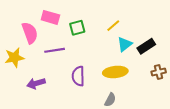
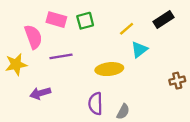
green square: (77, 28) -> (85, 21), moved
black rectangle: (146, 46) -> (163, 20), moved
yellow ellipse: (115, 72) -> (109, 69), moved
purple semicircle: (78, 76) -> (96, 104), moved

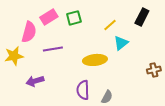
pink rectangle: (56, 20) -> (49, 17), turned -48
black rectangle: (163, 20) -> (142, 17), turned -30
pink semicircle: (33, 37) -> (29, 32), turned 35

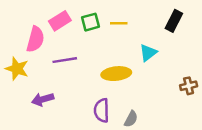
yellow line: (110, 25) -> (119, 23), moved, turned 40
yellow star: (14, 56) -> (17, 69), turned 30

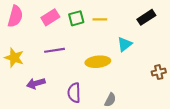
black rectangle: (174, 21) -> (146, 17), turned 30
pink semicircle: (35, 39) -> (15, 16), moved
purple semicircle: (102, 110) -> (74, 93), moved

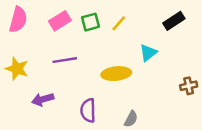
yellow line: (100, 19) -> (119, 23), turned -48

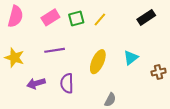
cyan triangle: (148, 53) -> (131, 58), moved
yellow ellipse: (116, 74) -> (98, 62), turned -60
purple semicircle: (88, 110) -> (67, 83), moved

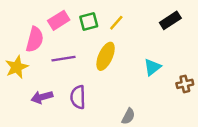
pink semicircle: (15, 16) -> (35, 39), moved
yellow star: (14, 58) -> (17, 67), turned 30
yellow ellipse: (98, 62) -> (106, 56), moved

